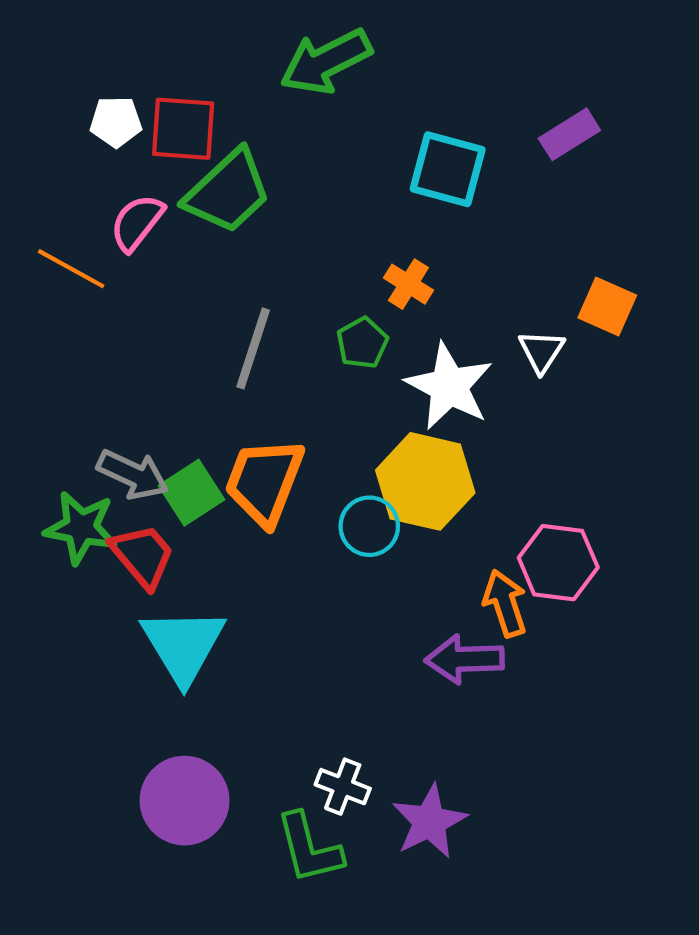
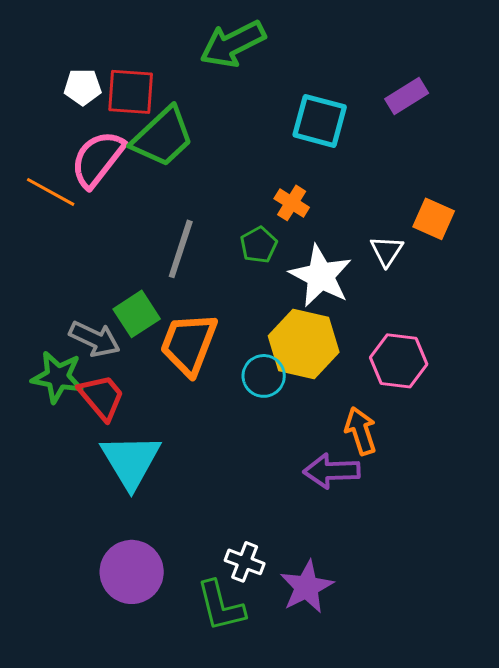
pink semicircle: (137, 222) -> (98, 159), size x1.4
green square: (192, 493) -> (137, 314), moved
pink hexagon: (558, 563) -> (399, 361), moved

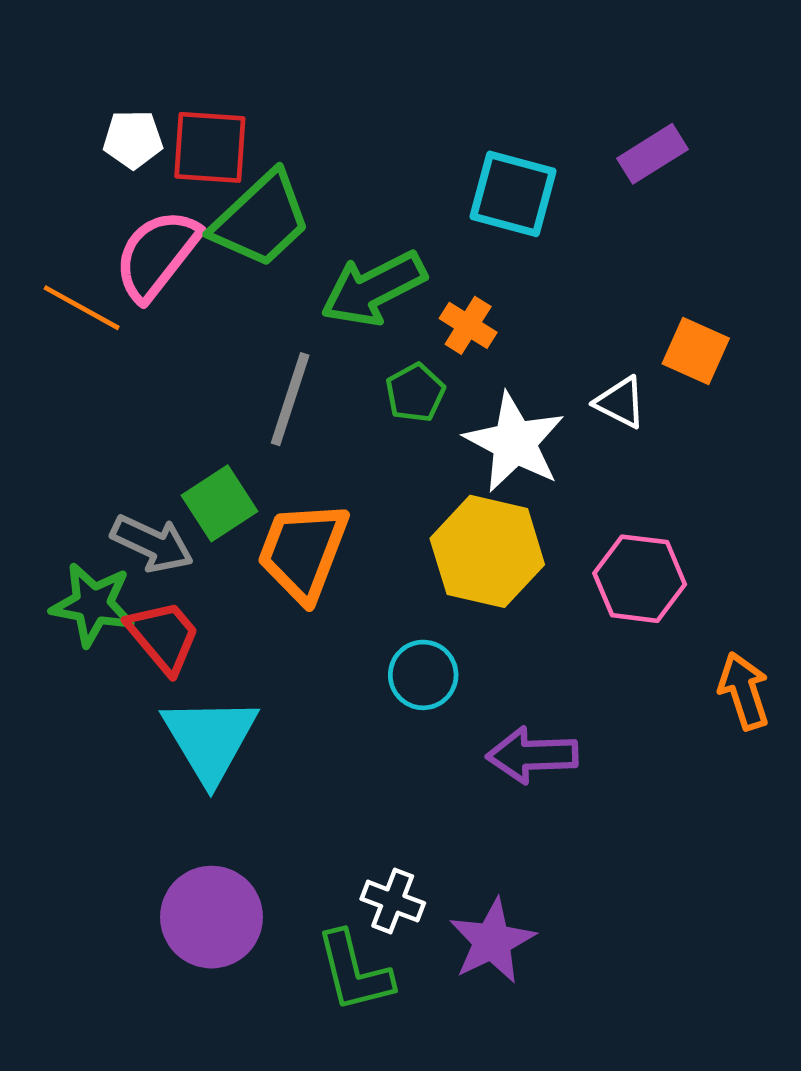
green arrow: (233, 44) -> (373, 288), moved
white triangle: (387, 251) -> (620, 402), turned -36
cyan circle: (264, 376) -> (423, 675), moved
orange arrow: (361, 431) -> (744, 691), moved

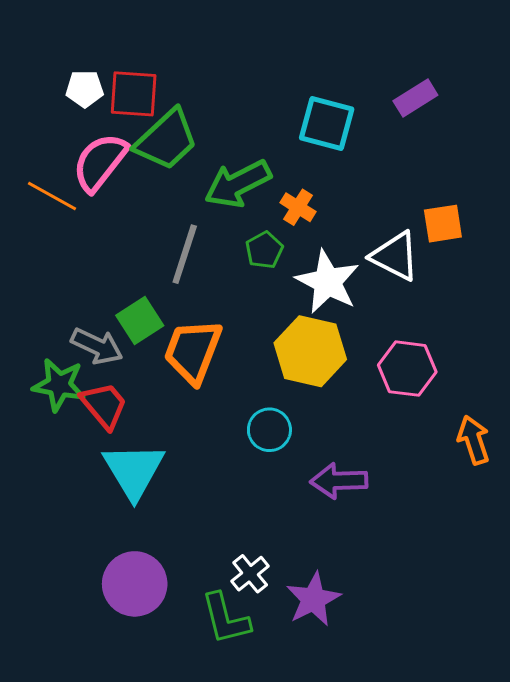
orange square: (696, 351) -> (443, 224), turned -33
white triangle: (620, 402) -> (395, 256), size x1.5
white cross: (393, 901) -> (250, 574), turned 30

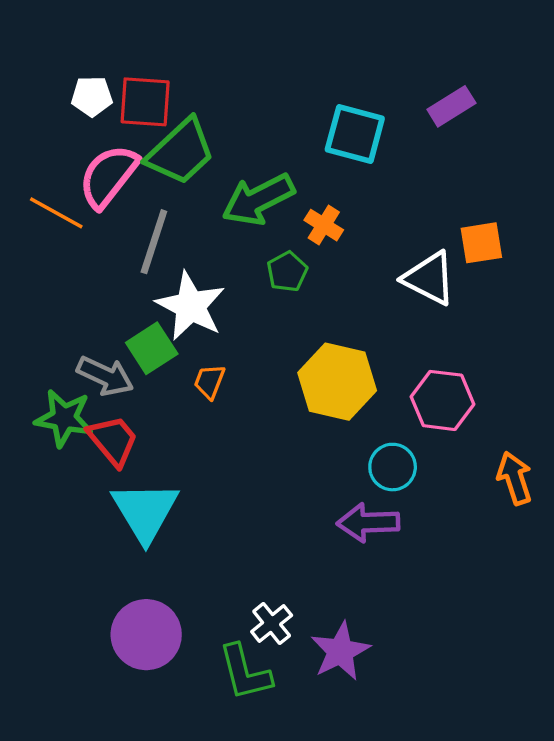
gray line: (185, 254) -> (154, 242), moved
white star: (328, 282) -> (191, 306), moved
orange trapezoid: (193, 351) -> (209, 382), size x0.5
cyan circle: (269, 430) -> (393, 467), moved

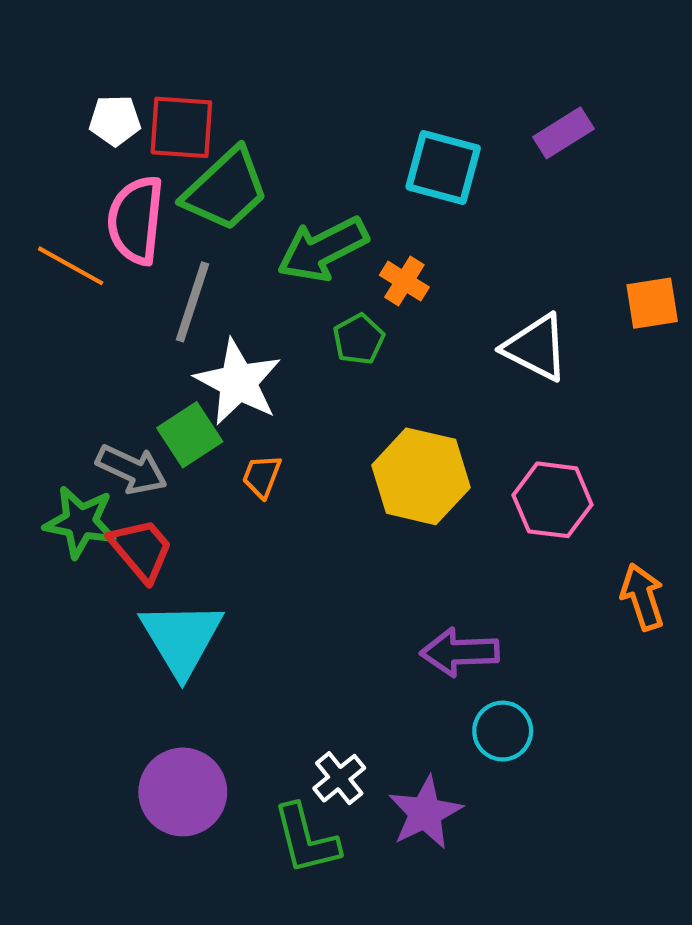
pink semicircle: (108, 176) -> (136, 220), turned -32
orange square: (481, 243) -> (652, 303), moved
cyan circle: (393, 467) -> (503, 731), moved

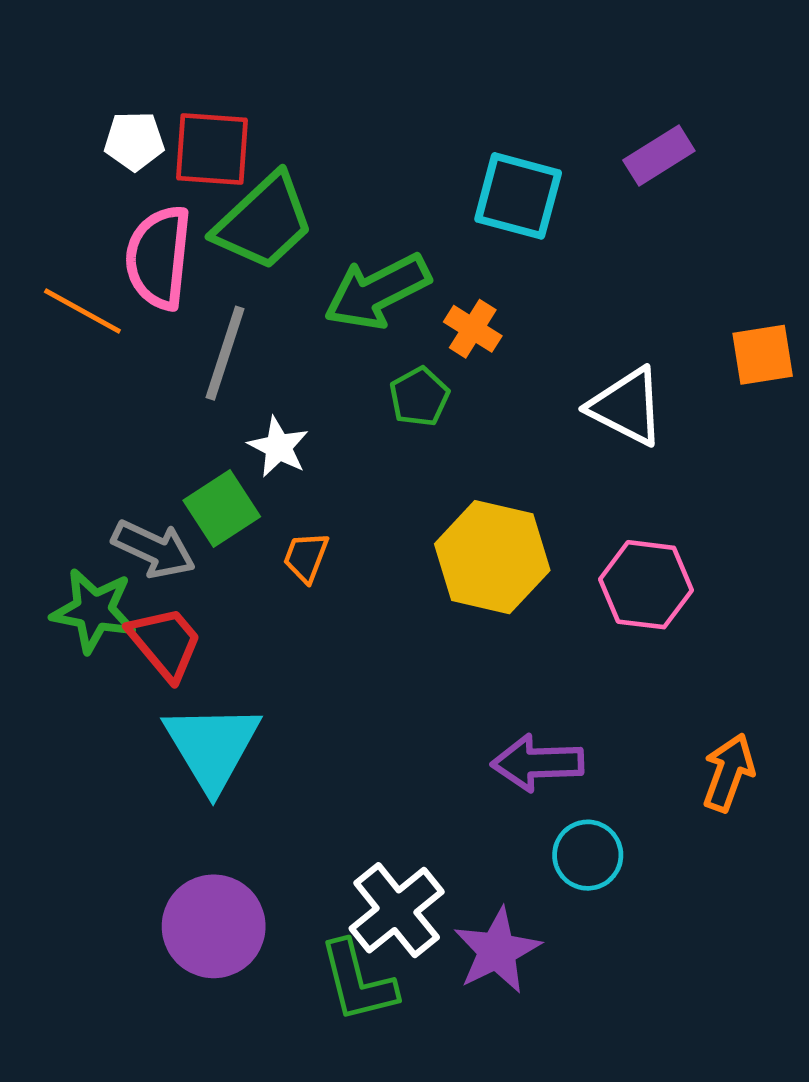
white star: (238, 382) -> (278, 447), size x0.6
orange arrow: (643, 597) -> (729, 773), moved, turned 38
white cross: (339, 778) -> (397, 910), size x1.5

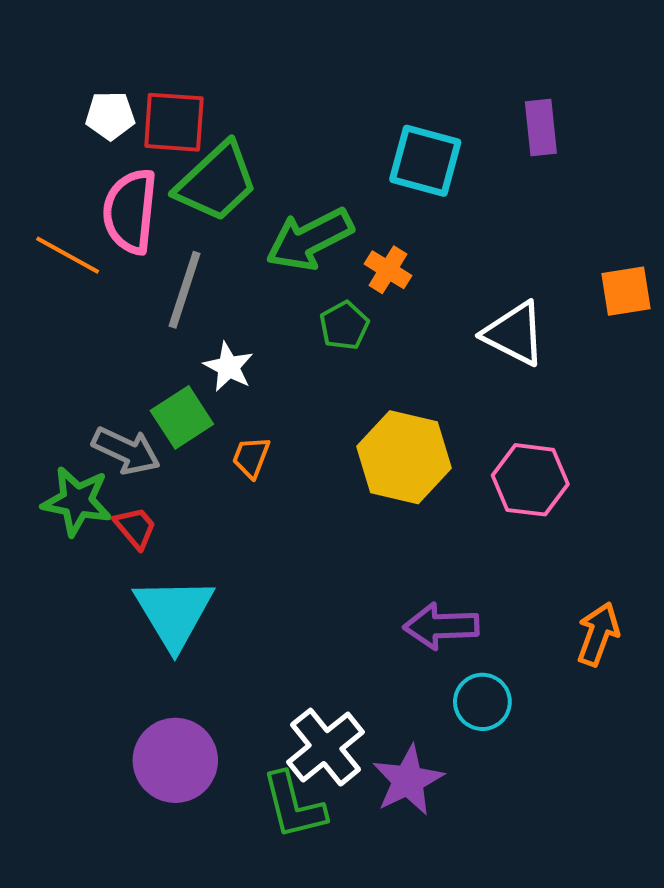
purple rectangle: (659, 155) -> (541, 128), turned -64
red trapezoid: (165, 643) -> (135, 528), size x0.7

